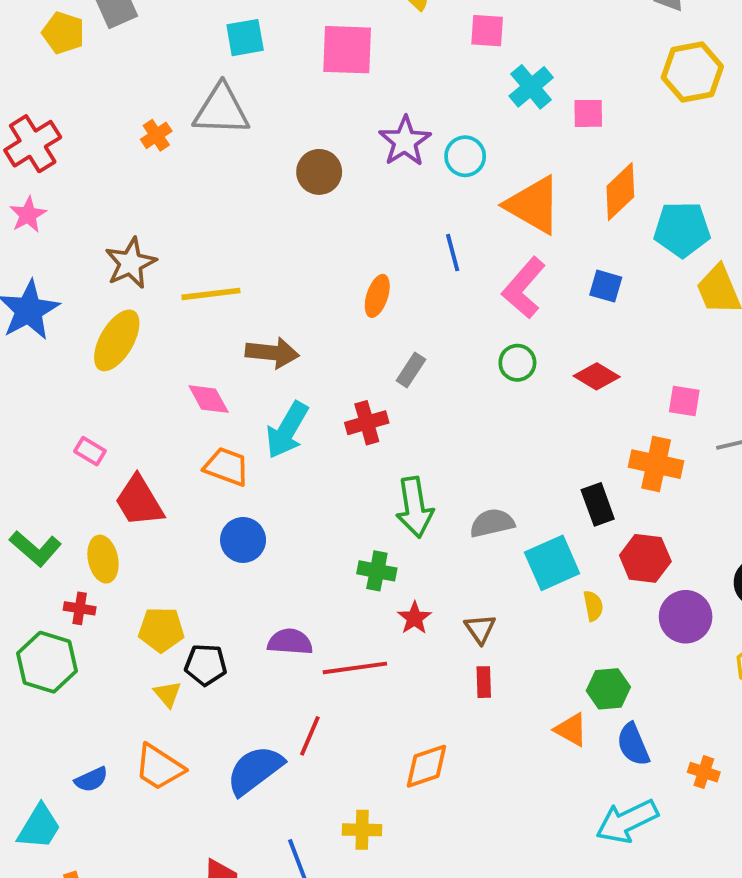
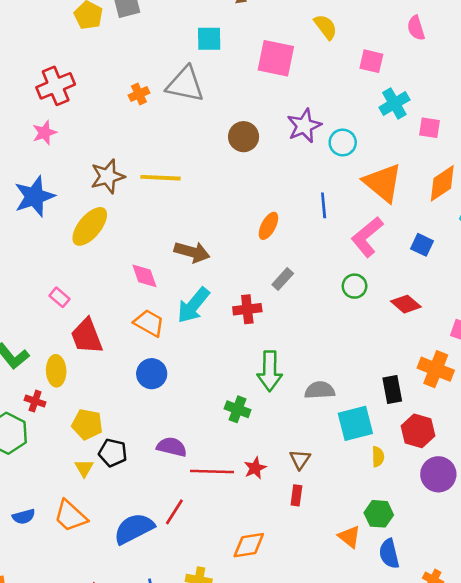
yellow line: (211, 294) -> (161, 178), moved
red star: (414, 618) -> (255, 468), moved

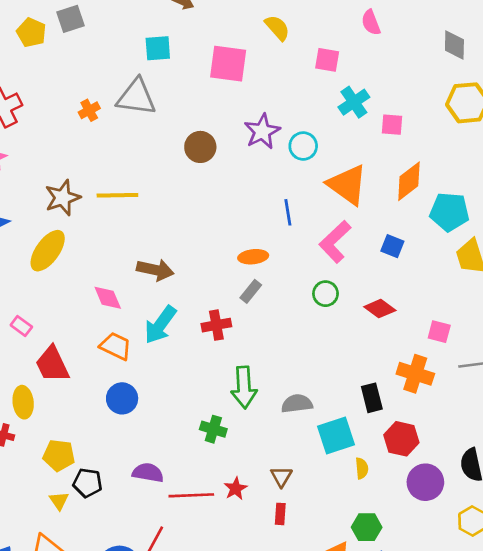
orange ellipse: (268, 226) -> (253, 257), moved, turned 60

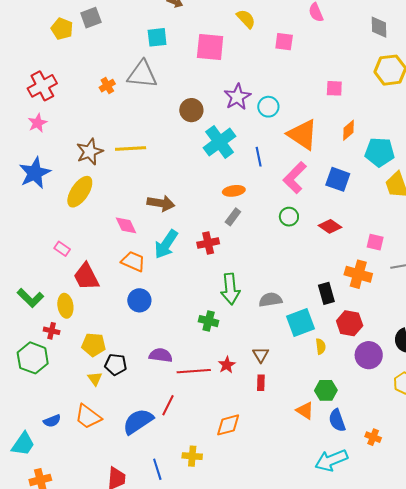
cyan cross: (354, 102) -> (220, 142), moved, size x1.4
orange diamond: (409, 181) -> (349, 130), size x0.7
blue square: (392, 246) -> (338, 179), size x1.4

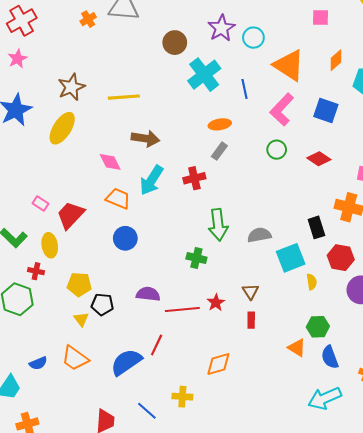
yellow line: (131, 148) -> (124, 97), moved
pink rectangle: (62, 249) -> (40, 203), moved
red trapezoid: (86, 277) -> (70, 215), turned 72
blue line: (157, 469) -> (147, 411), turned -30

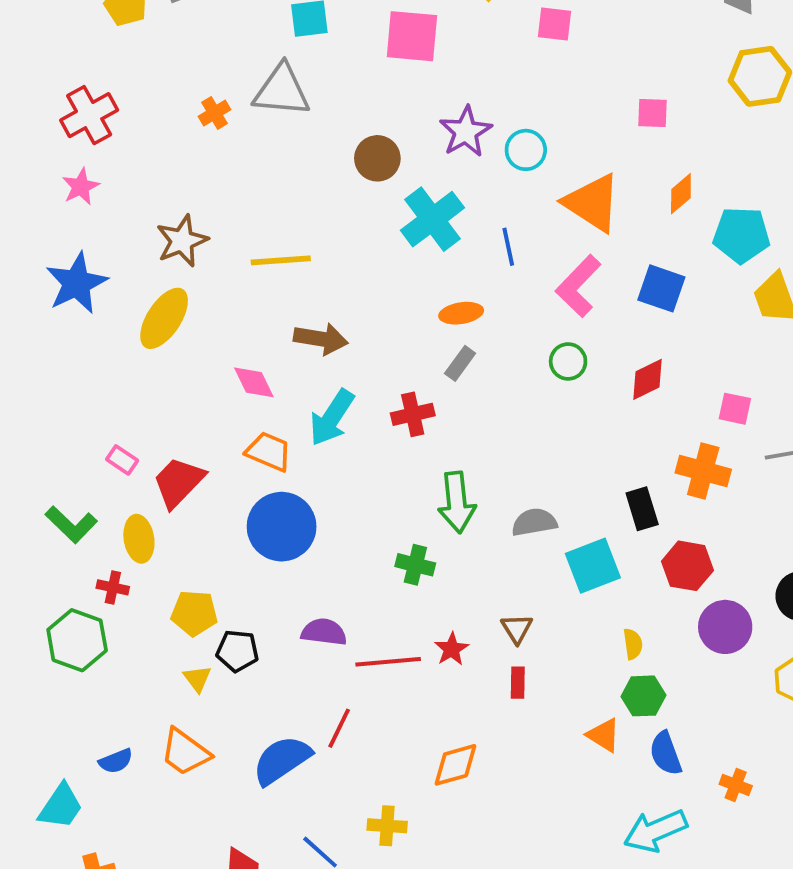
red diamond: (319, 159) -> (648, 379), turned -60
blue circle: (125, 238) -> (282, 527), size x1.5
yellow semicircle: (312, 282) -> (633, 644), moved

